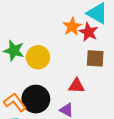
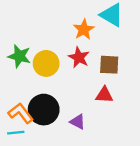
red star: (89, 32) -> (79, 57), moved
red triangle: (76, 86) -> (104, 95), moved

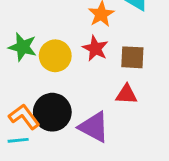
purple triangle: (78, 122) -> (94, 127), size x1.6

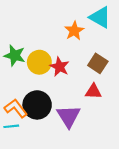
red star: (95, 48) -> (60, 67), moved
brown square: (132, 57) -> (98, 63), turned 30
purple triangle: (94, 127) -> (69, 116), turned 30

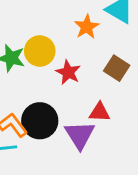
yellow circle: (39, 62) -> (40, 51), moved
red triangle: (93, 91) -> (100, 112), moved

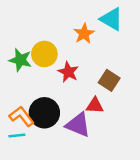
brown square: (117, 68) -> (109, 80), moved
purple triangle: (80, 135) -> (78, 125), turned -36

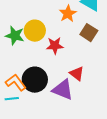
red star: (68, 72) -> (55, 46), turned -30
brown square: (109, 80) -> (89, 33), moved
red triangle: (95, 106) -> (77, 74), turned 35

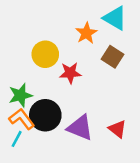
green star: (15, 36) -> (20, 95), moved, turned -30
red triangle: (77, 74) -> (117, 129), moved
cyan line: (12, 99) -> (17, 139), turned -56

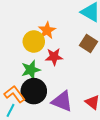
orange star: (86, 33) -> (47, 30), moved
green star: (20, 95) -> (31, 70), moved

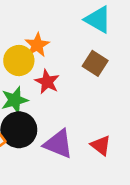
red star: (54, 57) -> (47, 82), turned 30

